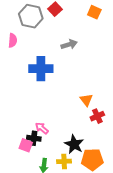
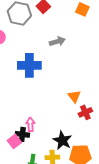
pink arrow: (42, 128) -> (30, 124), turned 48
pink square: (26, 145) -> (14, 141), turned 32

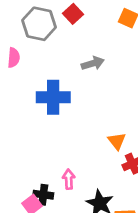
pink arrow: (30, 124) -> (69, 179), moved

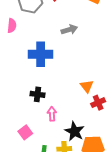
black cross: (43, 195) -> (38, 94), moved

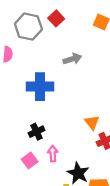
black cross: (38, 94) -> (37, 132), turned -32
pink square: (25, 132) -> (30, 161), moved

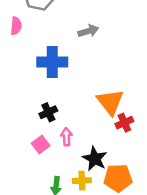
orange triangle: (92, 122) -> (110, 102), size x1.6

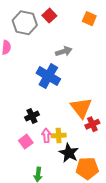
blue cross: (52, 62) -> (48, 76), moved, turned 30
yellow cross: (82, 181) -> (59, 135), moved

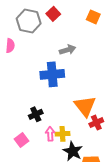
blue cross: (48, 76) -> (52, 74), turned -35
pink square: (26, 142) -> (21, 140), moved

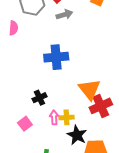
gray arrow: (68, 50) -> (64, 14), moved
red cross: (96, 123) -> (101, 106), size x1.5

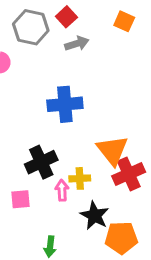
black cross: (40, 98) -> (41, 162), size x1.5
yellow cross: (67, 117) -> (80, 178), moved
pink square: (25, 124) -> (20, 199), turned 32

